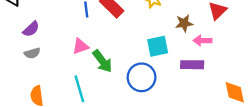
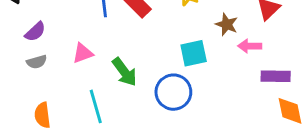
brown star: (184, 23) -> (227, 24), turned 30
pink triangle: (81, 46) -> (83, 53), moved
purple rectangle: (192, 65) -> (276, 76), moved

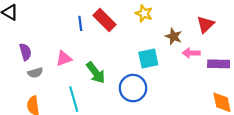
purple semicircle: (35, 32) -> (25, 52), moved, turned -63
gray semicircle: (37, 62) -> (35, 73), moved
purple rectangle: (276, 76) -> (219, 64), moved

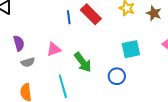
brown star: (174, 36) -> (154, 13), moved
blue circle: (133, 88) -> (117, 76), size x0.7

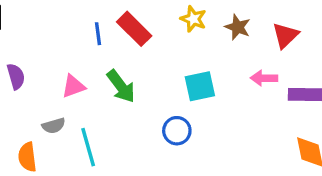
gray semicircle: (28, 62) -> (54, 126), moved
green arrow: (83, 62) -> (121, 86), moved

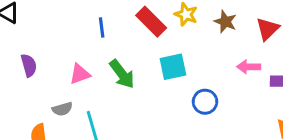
red rectangle: (134, 29) -> (151, 22), moved
cyan square: (200, 86) -> (173, 67), moved
blue circle: (177, 131) -> (205, 102), moved

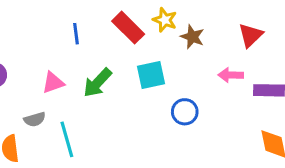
brown star: (225, 22) -> (192, 37), moved
green arrow: (122, 74) -> (97, 83), turned 80

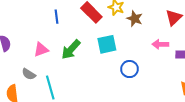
gray semicircle: (35, 119) -> (29, 74), turned 48

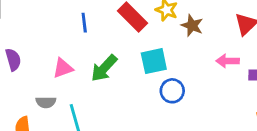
blue circle: (130, 69) -> (172, 91), moved
gray semicircle: (29, 74) -> (46, 102), turned -32

